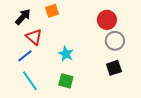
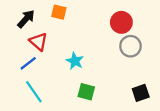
orange square: (52, 11) -> (59, 12), turned 32
black square: (114, 68) -> (141, 93), moved
green square: (66, 81) -> (86, 92), moved

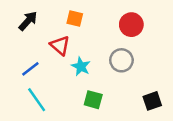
orange square: (59, 12) -> (75, 18), moved
red triangle: (38, 42) -> (60, 46), moved
gray circle: (130, 46) -> (121, 60), moved

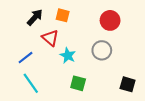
black arrow: (28, 21) -> (35, 17), moved
black square: (152, 101) -> (128, 84), turned 35

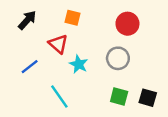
black arrow: (35, 17) -> (27, 20), moved
cyan line: (31, 83) -> (59, 96), moved
green square: (78, 83) -> (119, 96), moved

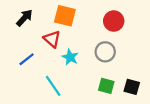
orange square: (73, 18) -> (65, 16), size x1.5

